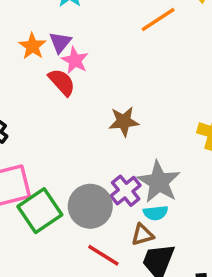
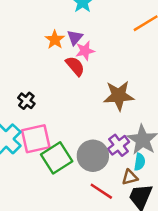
pink star: (75, 60) -> (85, 51), turned 30
brown star: (124, 121) -> (119, 96), size x1.4
cyan semicircle: (156, 213) -> (140, 162), turned -77

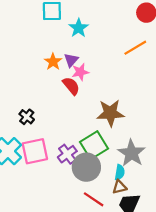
purple cross: (119, 145) -> (67, 154), moved
green square: (57, 158) -> (94, 145), moved
cyan semicircle: (140, 162) -> (120, 172), moved

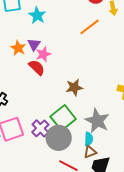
brown star: (110, 113) -> (74, 87), size x0.7

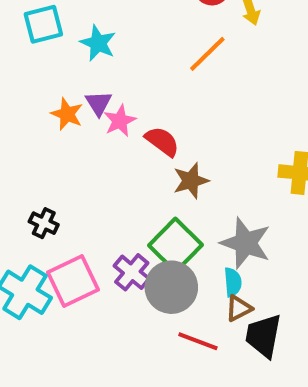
red semicircle: (37, 67) -> (162, 141), moved

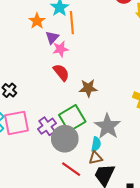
orange line: (207, 54) -> (72, 23), moved, turned -65
orange star: (67, 114) -> (37, 21), moved
red semicircle: (162, 141) -> (61, 72), moved

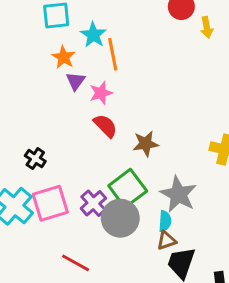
purple triangle: (52, 37) -> (76, 81), moved
red line: (71, 169) -> (76, 263), moved

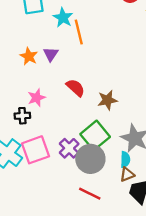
orange star: (64, 57) -> (29, 56), moved
pink star: (101, 93) -> (37, 98), moved
black cross: (35, 159) -> (22, 116), turned -35
red line: (76, 263) -> (90, 194), moved

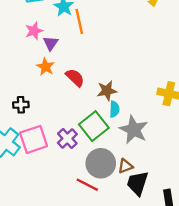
orange star: (29, 56) -> (45, 67), moved
pink star: (37, 98) -> (34, 31), moved
gray circle: (90, 159) -> (101, 163), moved
cyan semicircle: (125, 160) -> (114, 109), moved

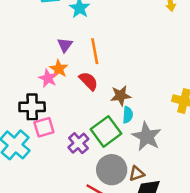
orange line: (79, 21) -> (95, 51), moved
pink star: (34, 31) -> (48, 78), moved, turned -30
black cross: (21, 105) -> (32, 107), size x1.5
pink square: (34, 139) -> (44, 127), moved, size x0.7

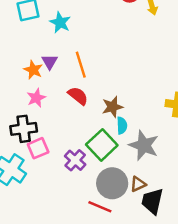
orange star: (59, 69) -> (33, 70), moved
pink star: (48, 78) -> (36, 98), turned 30

